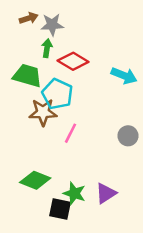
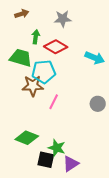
gray star: (52, 25) -> (63, 19), moved
cyan pentagon: (57, 94) -> (44, 72), turned -30
purple triangle: (106, 193) -> (71, 164), moved

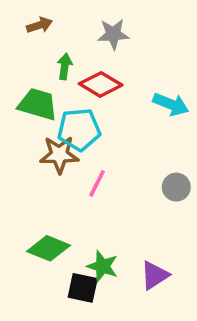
purple triangle: (71, 164) -> (155, 275), moved

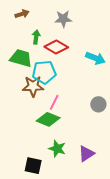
green diamond: (48, 248) -> (48, 119), moved
black square: (83, 288) -> (33, 166), moved

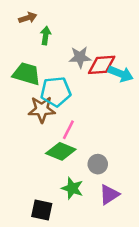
gray star: (63, 19) -> (80, 57), moved
green arrow: (36, 37) -> (46, 36), moved
red diamond: (56, 47) -> (102, 65), moved, turned -35
gray circle: (98, 104) -> (98, 164), moved

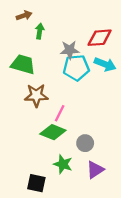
red diamond: (102, 65) -> (100, 38), moved
cyan pentagon: (56, 92) -> (76, 68), moved

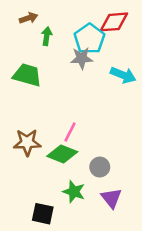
red diamond: (100, 38) -> (114, 22), moved
cyan pentagon: (76, 68) -> (89, 39), moved, turned -30
brown star: (36, 95) -> (27, 142), moved
purple triangle: (95, 170) -> (111, 198), turned -36

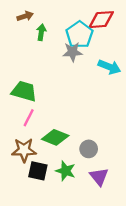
green trapezoid: (27, 75) -> (24, 91), moved
pink line: (70, 132) -> (29, 118), moved
brown star: (27, 142) -> (24, 150), moved
black square: (43, 214) -> (38, 171), moved

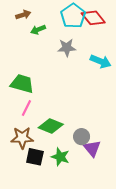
red diamond: (101, 20) -> (93, 18), turned 55
green arrow: (41, 32) -> (38, 30), turned -120
cyan pentagon: (79, 35) -> (73, 16), moved
purple triangle: (99, 177) -> (92, 148), moved

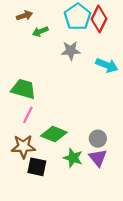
red diamond: (93, 18) -> (99, 19), turned 65
gray circle: (82, 137) -> (98, 139), moved
green star: (60, 157) -> (73, 158), moved

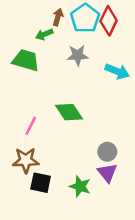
brown arrow: (24, 16) -> (58, 17), moved, turned -56
green trapezoid: (23, 89) -> (26, 60), moved
green diamond: (54, 134) -> (69, 112), moved, turned 35
green star: (73, 158) -> (80, 186), moved

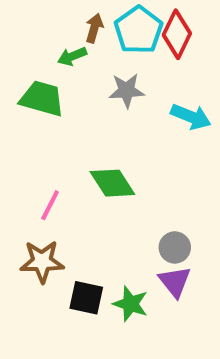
black square: (41, 183) -> (86, 298), moved

